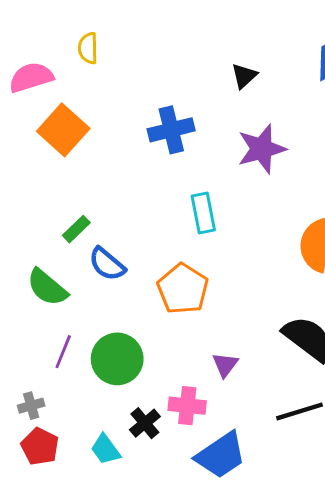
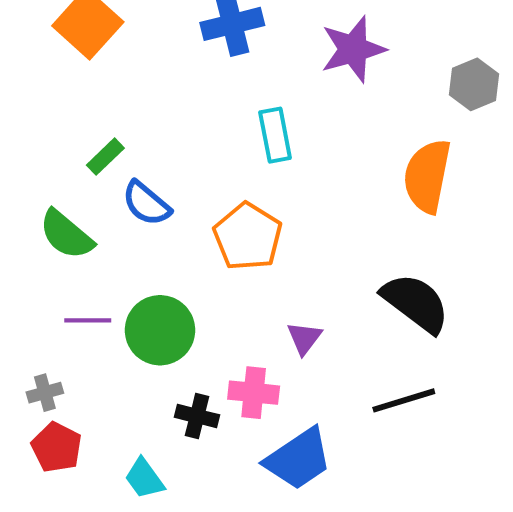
purple line: (63, 352) -> (88, 320), turned 68
black cross: (145, 423) -> (197, 416), turned -36
cyan trapezoid: (106, 449) -> (144, 478), moved

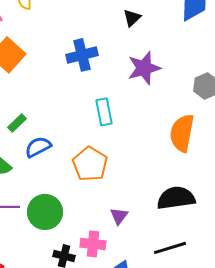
blue semicircle: (146, 203) -> (38, 147), turned 112
black semicircle: (416, 303) -> (176, 198), turned -45

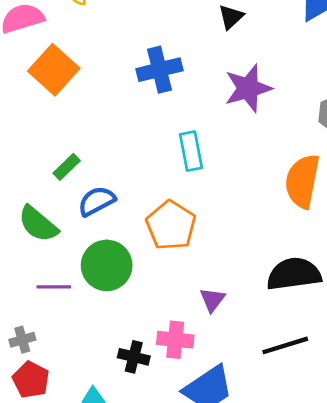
green circle: (45, 212) -> (107, 265), moved

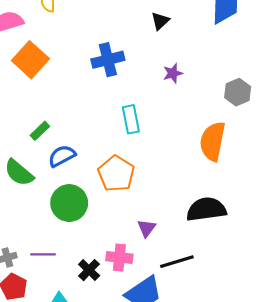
purple star: (248, 88) -> (173, 73), size x0.6
purple line: (54, 287) -> (43, 254), moved
black line: (285, 345) -> (177, 262), moved
black cross: (134, 357) -> (89, 270), turned 30

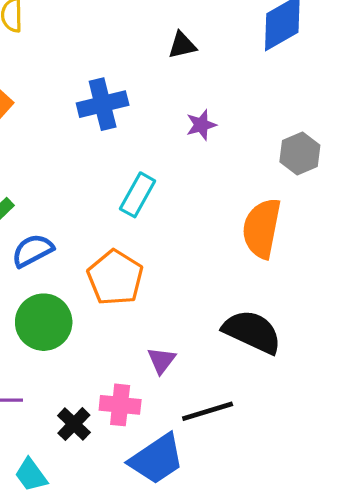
black triangle: (160, 21) -> (182, 45), turned 30
cyan rectangle: (131, 119) -> (138, 195), turned 40
black semicircle: (206, 209) -> (252, 332), turned 33

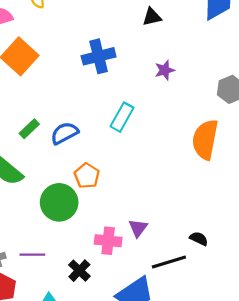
blue semicircle: (33, 251) -> (64, 133), moved
orange pentagon: (115, 278) -> (87, 176), moved, size x0.7
black semicircle: (252, 332) -> (199, 239), moved, size x0.5
pink cross: (120, 405) -> (108, 241), moved

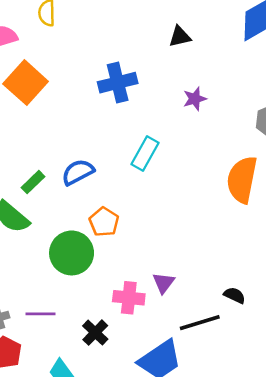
green rectangle: (29, 129) -> (33, 182), moved

